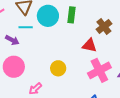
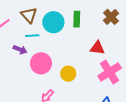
brown cross: (104, 27) -> (111, 17), moved
pink circle: (14, 67) -> (41, 63), moved

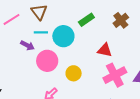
green rectangle: (77, 19) -> (86, 20), turned 49
cyan circle: (53, 22) -> (63, 36), moved

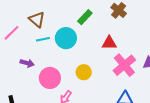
purple arrow: (27, 45) -> (27, 63), moved
pink circle: (47, 61) -> (50, 78), moved

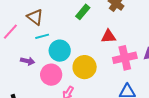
cyan circle: (66, 38) -> (60, 51), moved
pink cross: (124, 65) -> (125, 58), turned 30
yellow circle: (84, 72) -> (85, 67), size x1.5

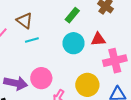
cyan circle: (60, 51) -> (74, 43), moved
purple arrow: (28, 61) -> (16, 83), moved, size x1.6
yellow circle: (85, 67) -> (87, 85), moved

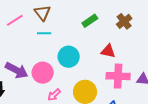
cyan circle: (74, 43) -> (69, 57), moved

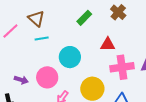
purple arrow: (17, 70) -> (21, 80), size x0.6

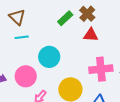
brown cross: (118, 12) -> (87, 14), moved
red triangle: (108, 44) -> (91, 35), moved

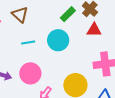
cyan line: (22, 37) -> (28, 42), moved
cyan circle: (49, 57) -> (58, 40), moved

